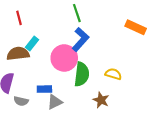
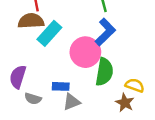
cyan rectangle: (32, 43) -> (49, 33), size x1.5
brown semicircle: (18, 54) -> (31, 21), moved
yellow semicircle: (113, 74) -> (135, 85), moved

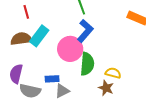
brown semicircle: (31, 21) -> (21, 39), moved
gray semicircle: (33, 99) -> (30, 91), size x1.5

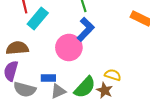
cyan rectangle: (39, 36) -> (38, 19), moved
brown semicircle: (21, 39) -> (17, 48), moved
green semicircle: (87, 64) -> (85, 87), moved, turned 35

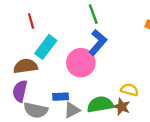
cyan rectangle: (38, 19) -> (46, 47), moved
green semicircle: (85, 87) -> (100, 104), turned -140

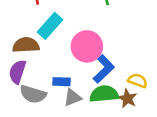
blue L-shape: (98, 42) -> (104, 69), moved

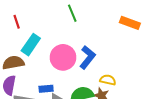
blue L-shape: (104, 69) -> (87, 57), moved

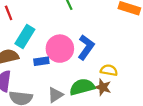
blue rectangle: (46, 89) -> (41, 61), moved

